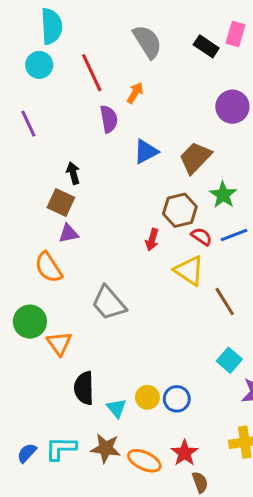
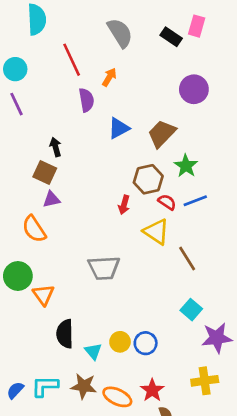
cyan circle: (39, 65) -> (15, 69), moved
gray trapezoid: (109, 303) -> (104, 268), moved, turned -52

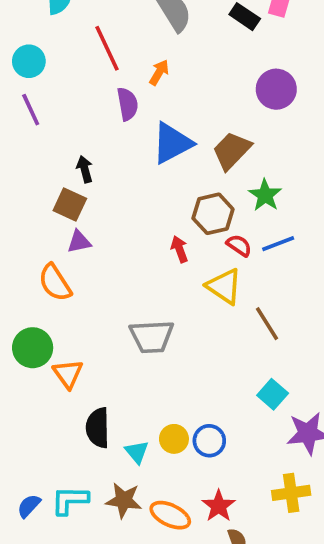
blue triangle: (119, 128) -> (172, 143), size x1.4
red arrow: (124, 205) -> (180, 249), turned 144

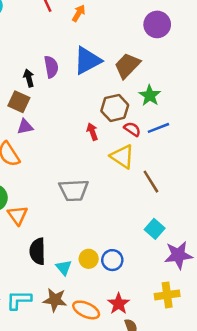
purple semicircle: (127, 104) -> (51, 67), moved

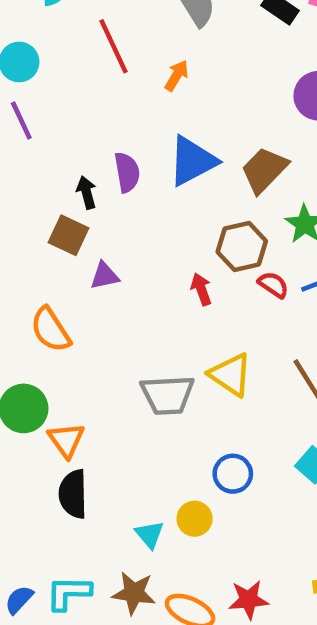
purple triangle: (25, 127) -> (105, 276), moved
yellow triangle: (122, 157) -> (231, 375), moved
black semicircle: (38, 251) -> (73, 494), moved
blue circle: (112, 260) -> (233, 474), moved
red star: (119, 304) -> (249, 600), turned 30

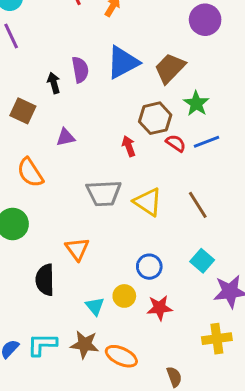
brown square: (69, 235) -> (23, 111), moved
gray trapezoid: (168, 395) -> (104, 193), moved
orange triangle: (66, 440) -> (77, 249), moved
red star: (249, 600) -> (160, 308), moved

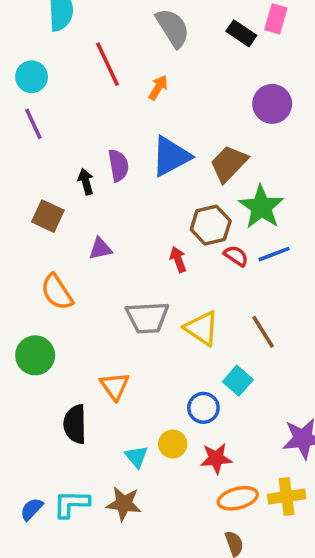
green star: (196, 103) -> (261, 207), size x1.4
cyan square: (202, 261) -> (238, 381), moved
orange ellipse: (121, 356) -> (238, 498), moved, turned -40

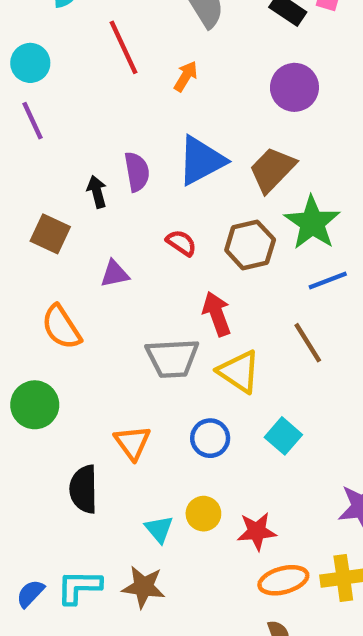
purple circle: (272, 104) -> (294, 87), moved
red semicircle: (236, 256) -> (181, 243), moved
red arrow: (178, 259) -> (217, 314), moved, size x1.4
brown line: (263, 332) -> (308, 343), moved
blue circle: (203, 408) -> (210, 438), moved

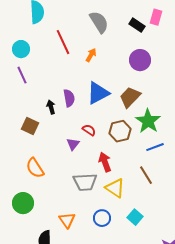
purple triangle: (115, 274) -> (73, 144), moved, turned -40

